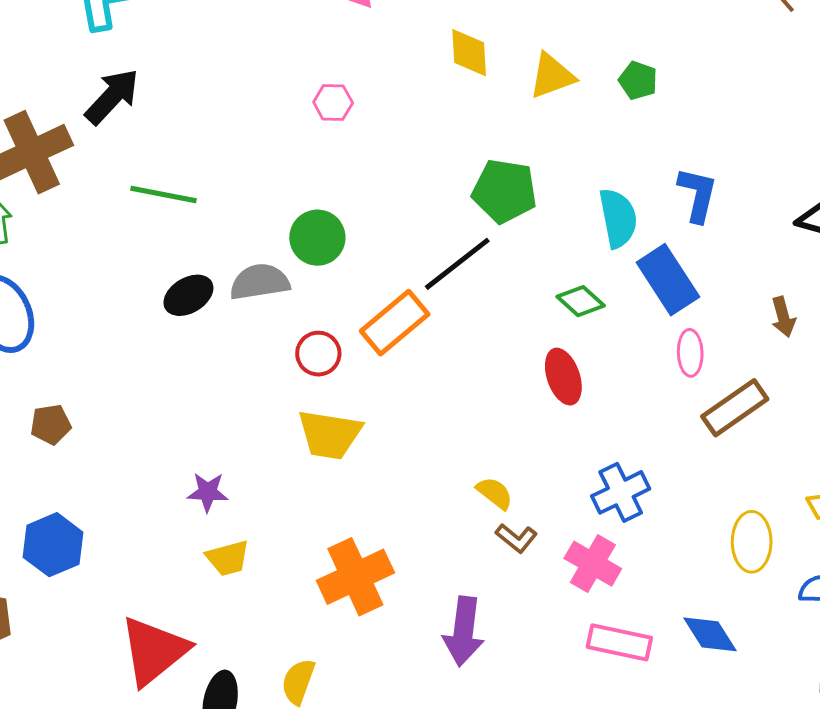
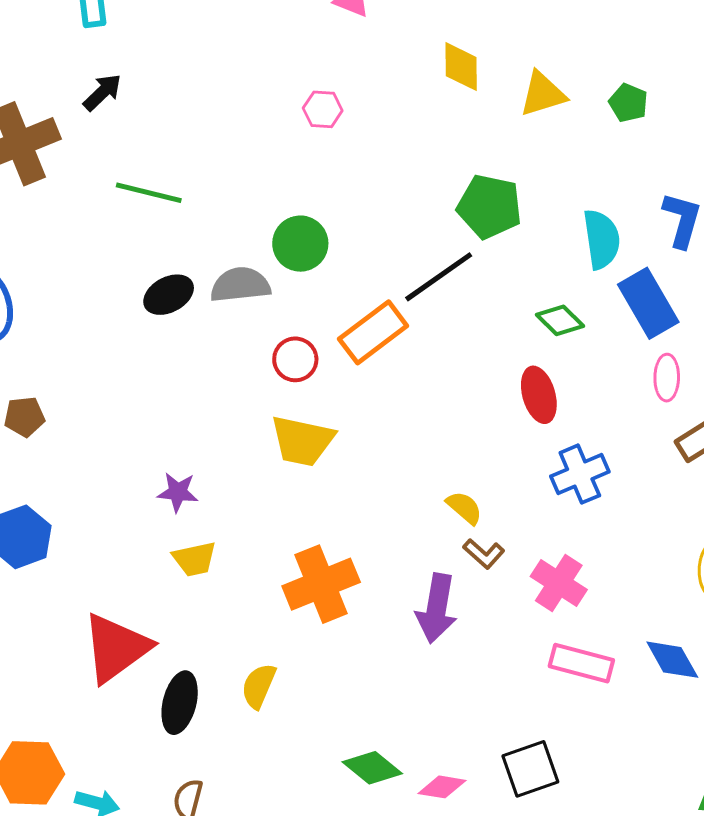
black arrow: (112, 97) -> (102, 92), size x0.7
blue cross: (621, 492) -> (580, 474), moved
purple arrow: (464, 631) -> (437, 608), moved

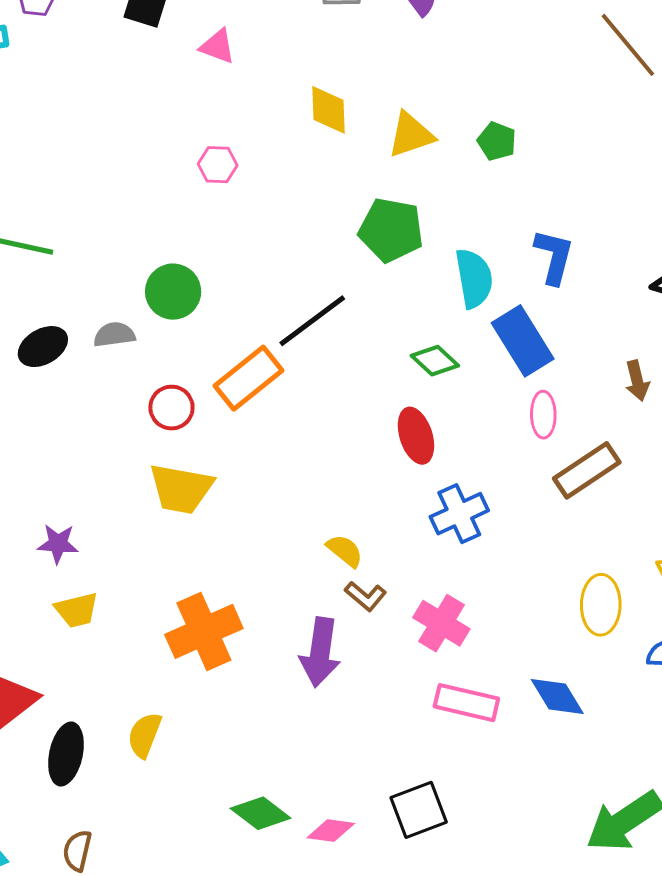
pink hexagon: (323, 109) -> (218, 165), moved
green pentagon: (489, 207) -> (391, 230), moved
gray semicircle: (240, 285) -> (114, 335), size x0.7

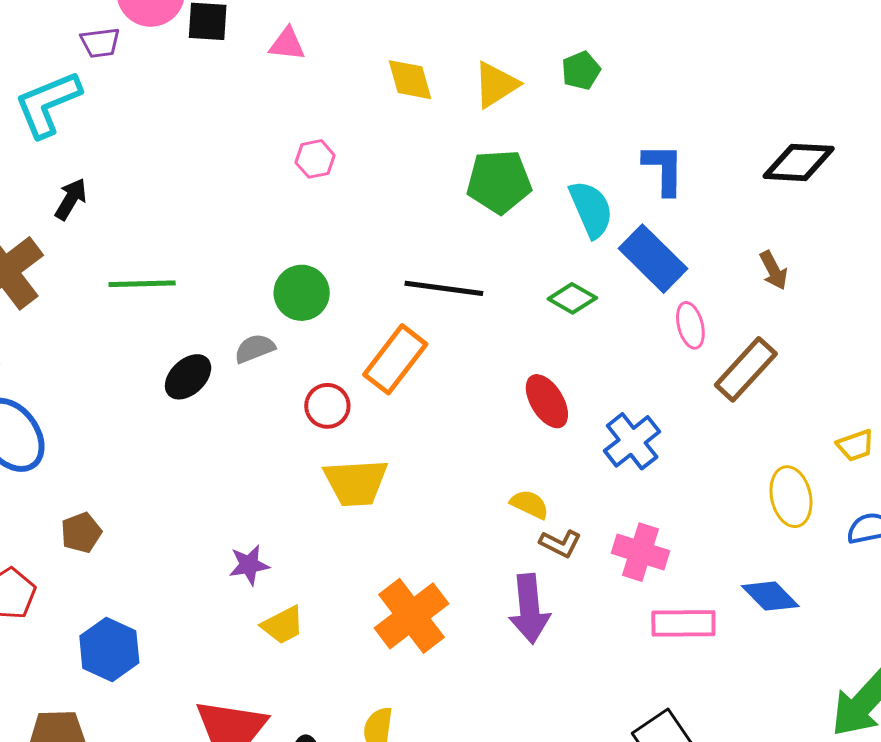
green pentagon: (497, 141) -> (581, 71), turned -30
black line: (312, 321) -> (444, 288), turned 58
red ellipse: (416, 436) -> (547, 401), moved

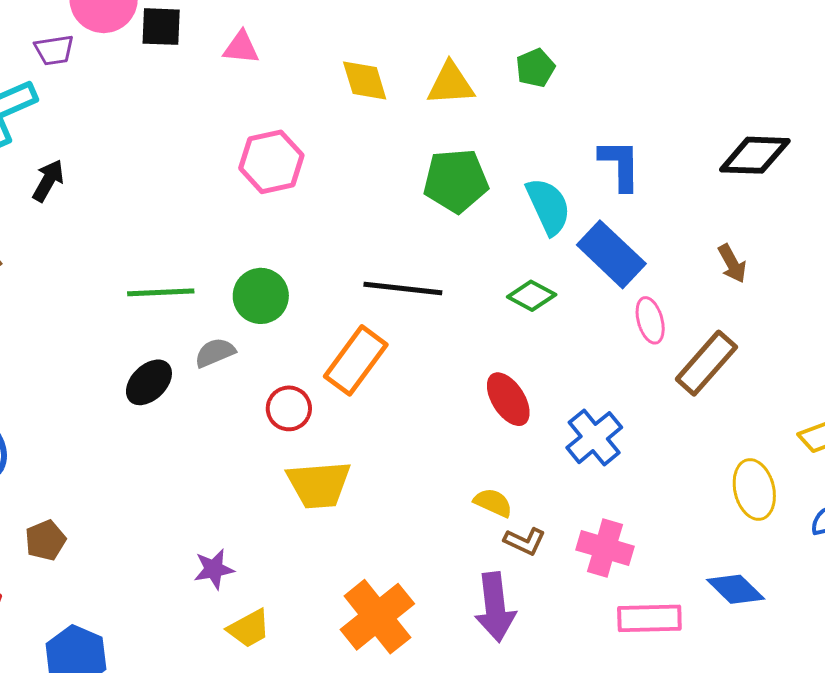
yellow triangle: (496, 85) -> (451, 84), turned 30
pink hexagon: (315, 159) -> (271, 162), size x1.6
black arrow: (71, 199) -> (48, 181), moved
green line: (142, 284) -> (161, 292), moved

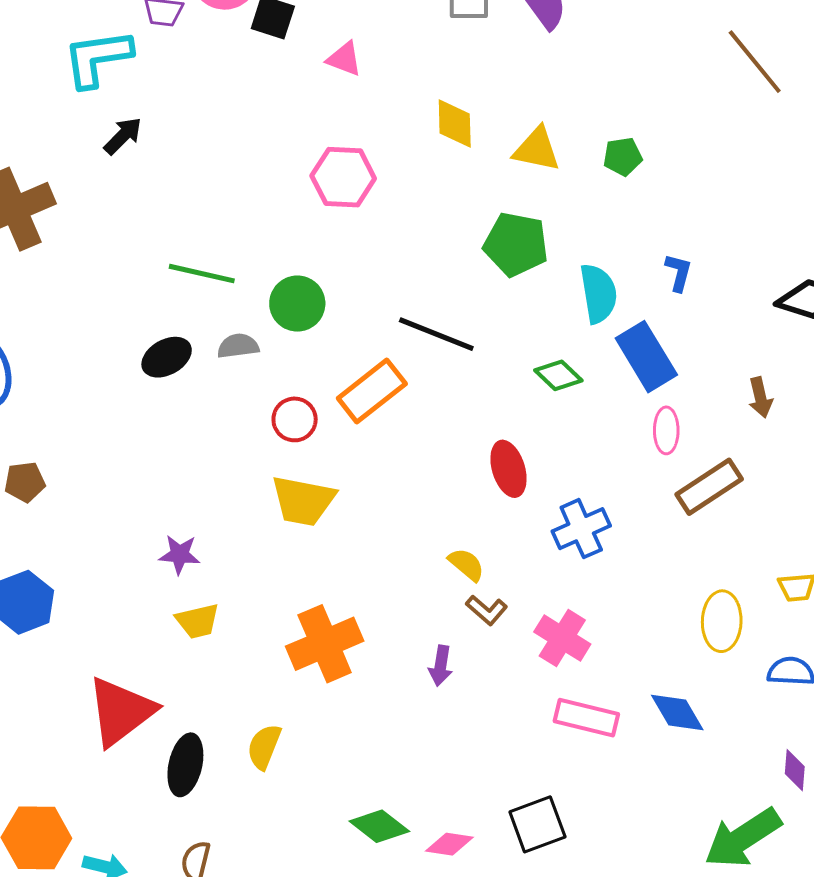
blue L-shape: (620, 165) -> (679, 272), size x0.7
purple arrow: (495, 607) -> (441, 666), size x0.6

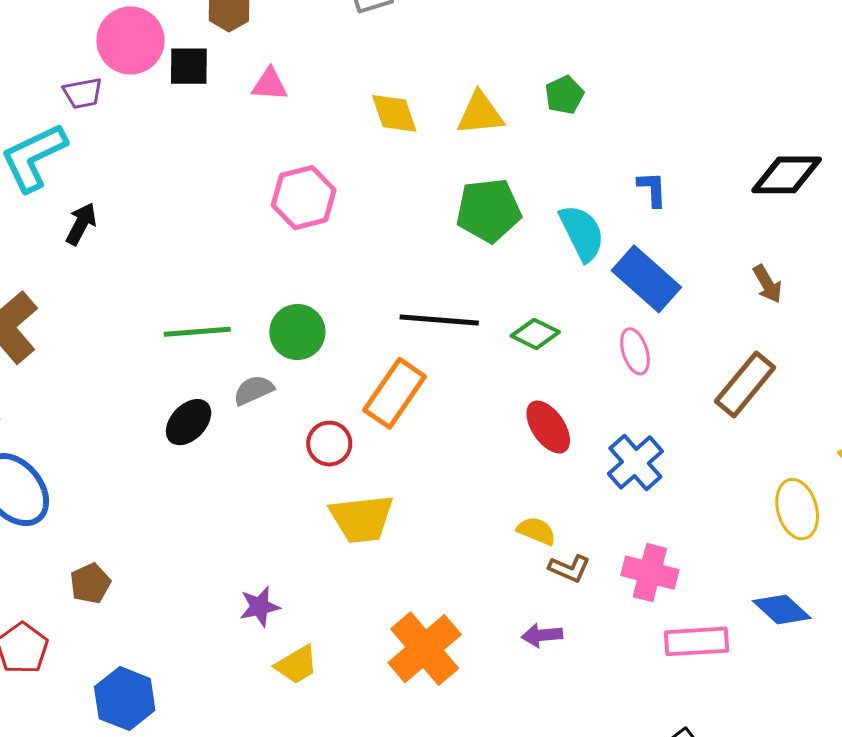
green diamond: (558, 375) -> (535, 334), moved
pink ellipse: (666, 430) -> (635, 351), moved
purple arrow: (441, 666) -> (542, 635), turned 93

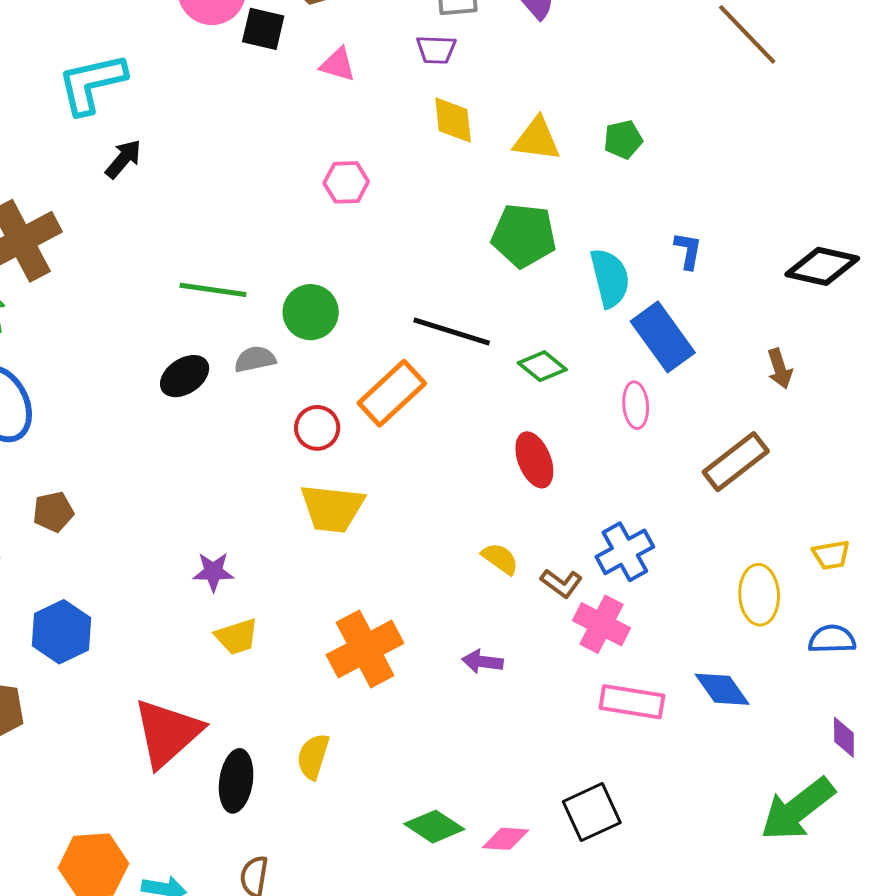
purple trapezoid: (83, 93) -> (436, 50), moved
pink hexagon: (304, 198) -> (346, 182), size x0.7
blue cross: (635, 462) -> (625, 552), moved
brown L-shape: (569, 568) -> (561, 583), moved

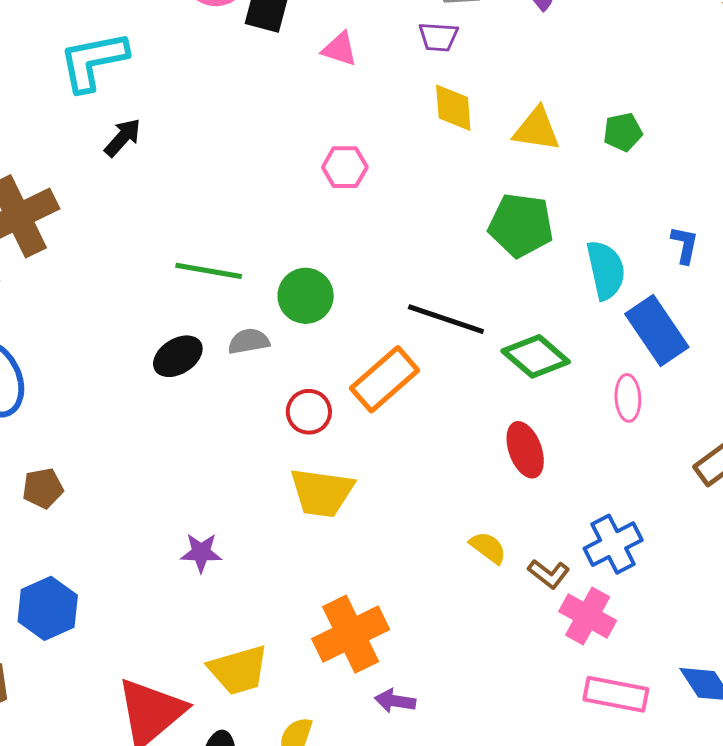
green diamond: (542, 366) -> (536, 356), size x1.4
yellow trapezoid: (237, 637) -> (238, 670), moved, size x1.4
purple arrow: (482, 662) -> (395, 701), moved

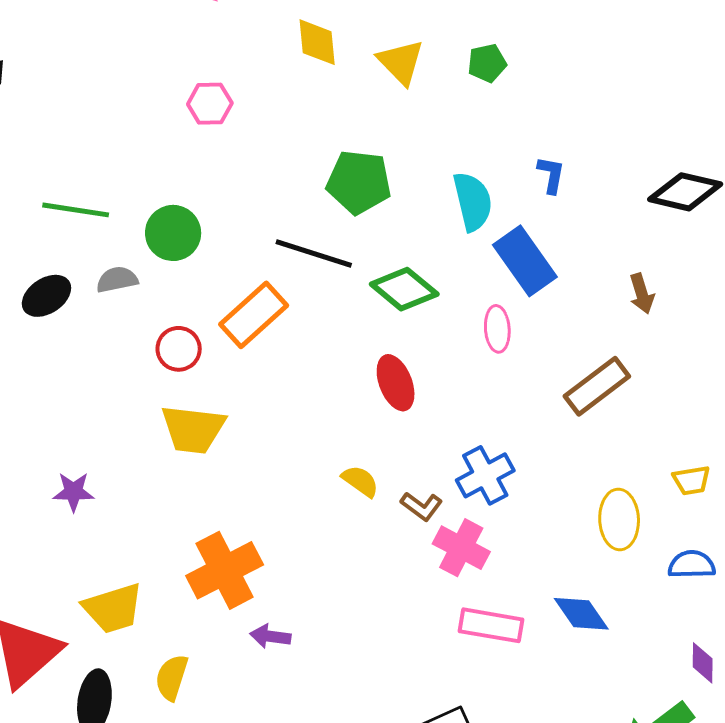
yellow triangle: (537, 129) -> (401, 62), turned 38
green pentagon: (521, 225) -> (359, 182), moved

